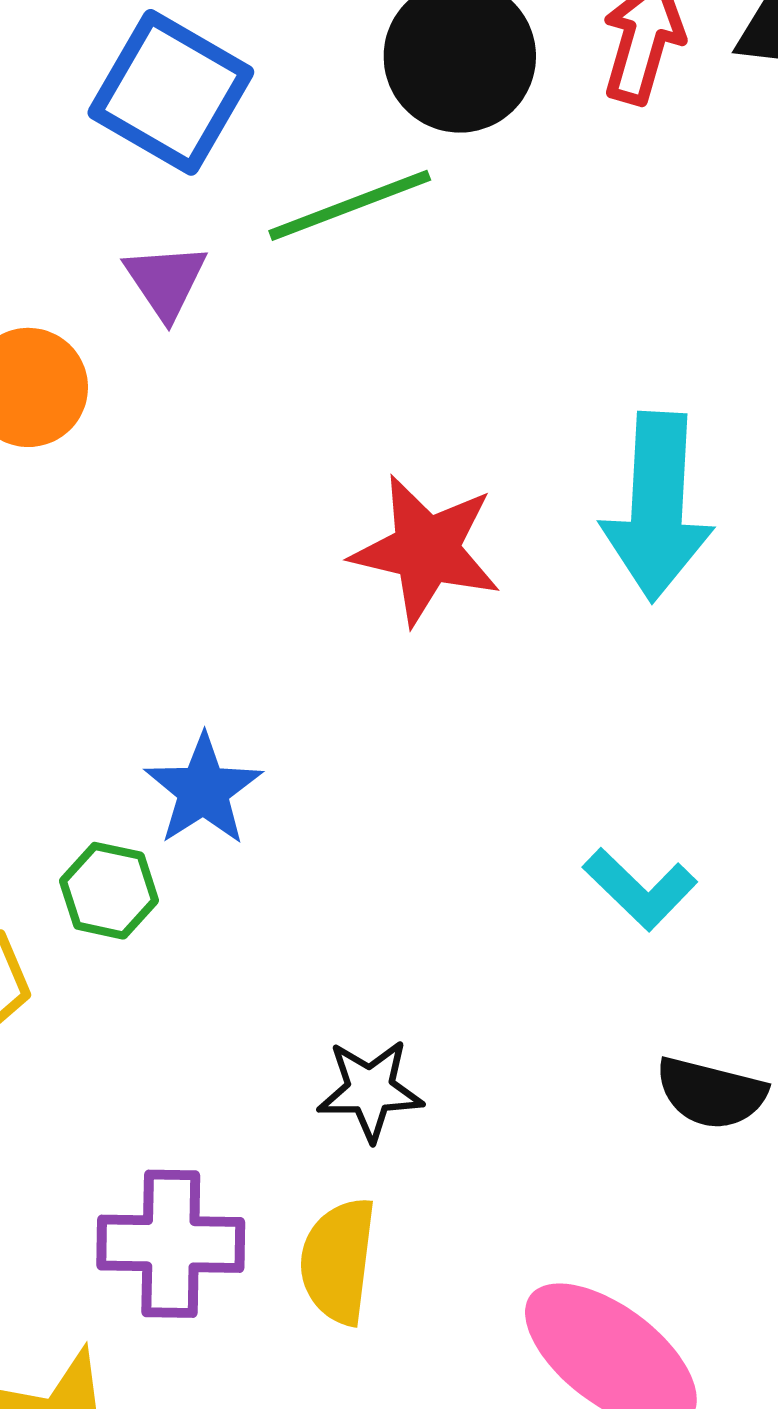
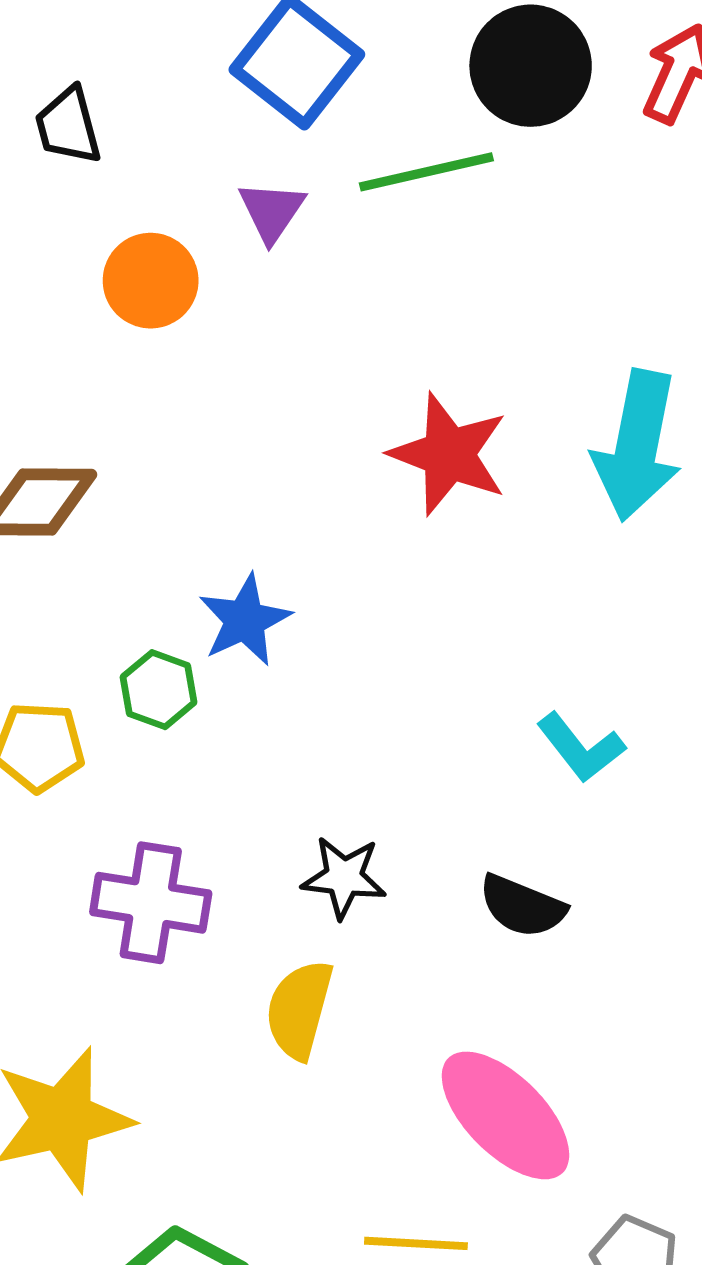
black semicircle: (711, 1093) -> (522, 906), moved
purple cross: (171, 1244) -> (151, 903), moved

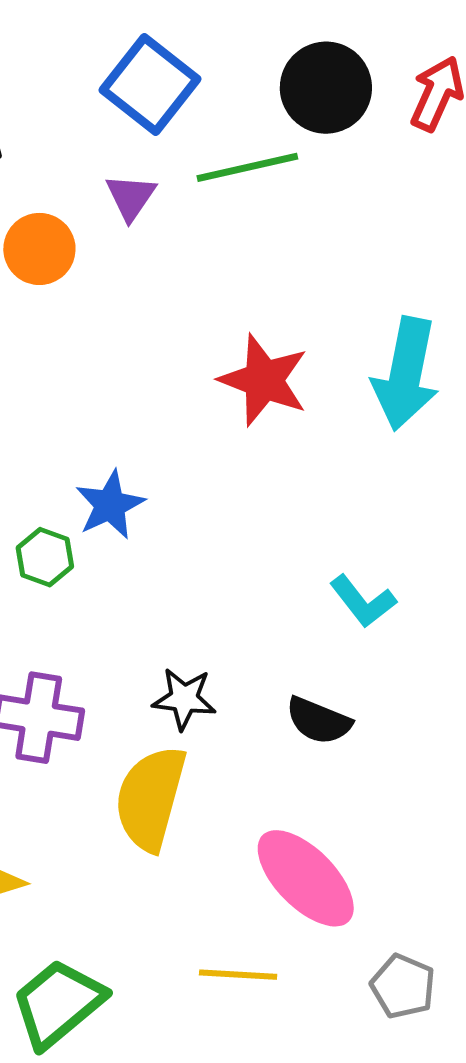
yellow semicircle: (299, 1010) -> (150, 798), size x1.4

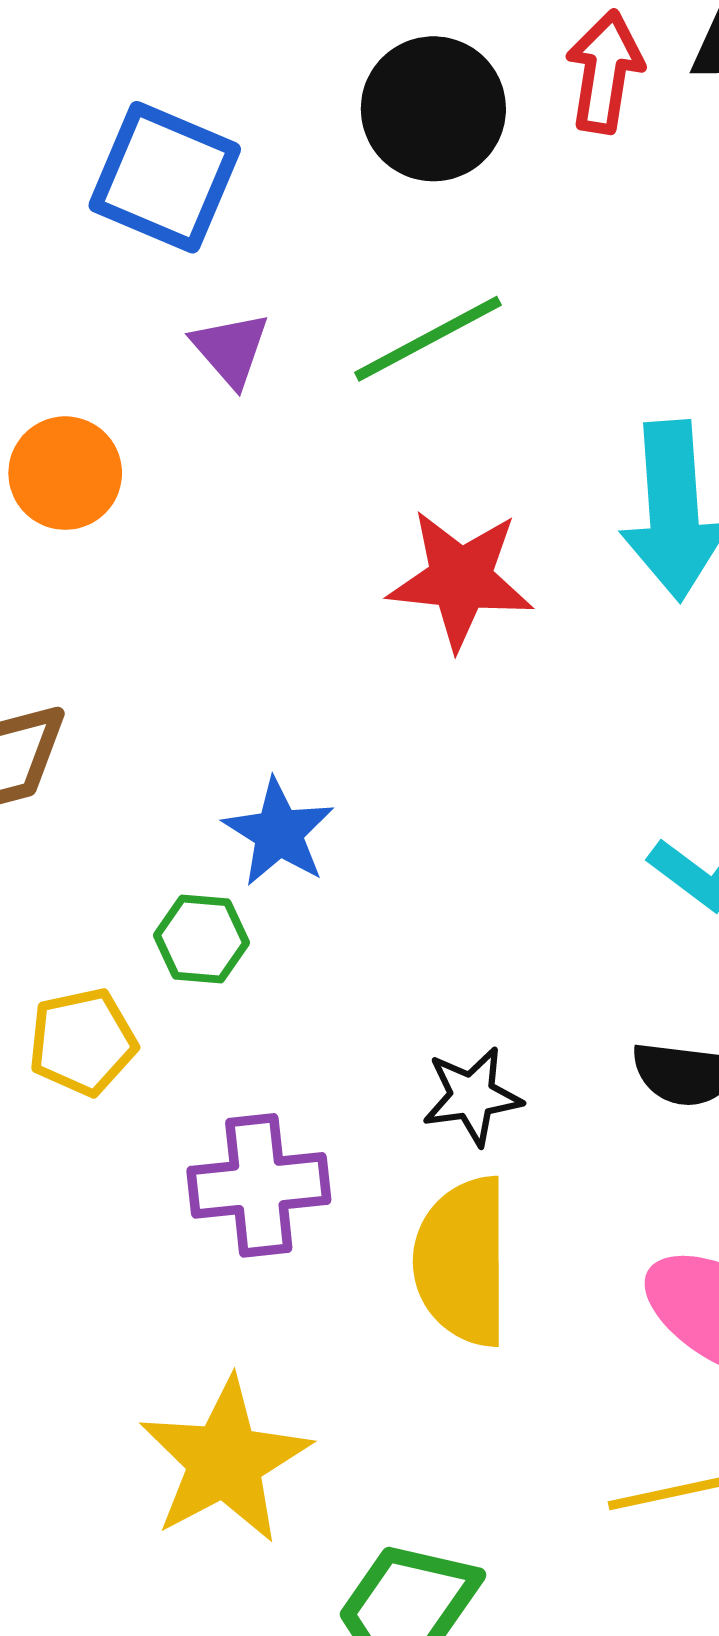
green line: (247, 167) -> (428, 339), moved
purple triangle: (131, 197) -> (231, 349), moved

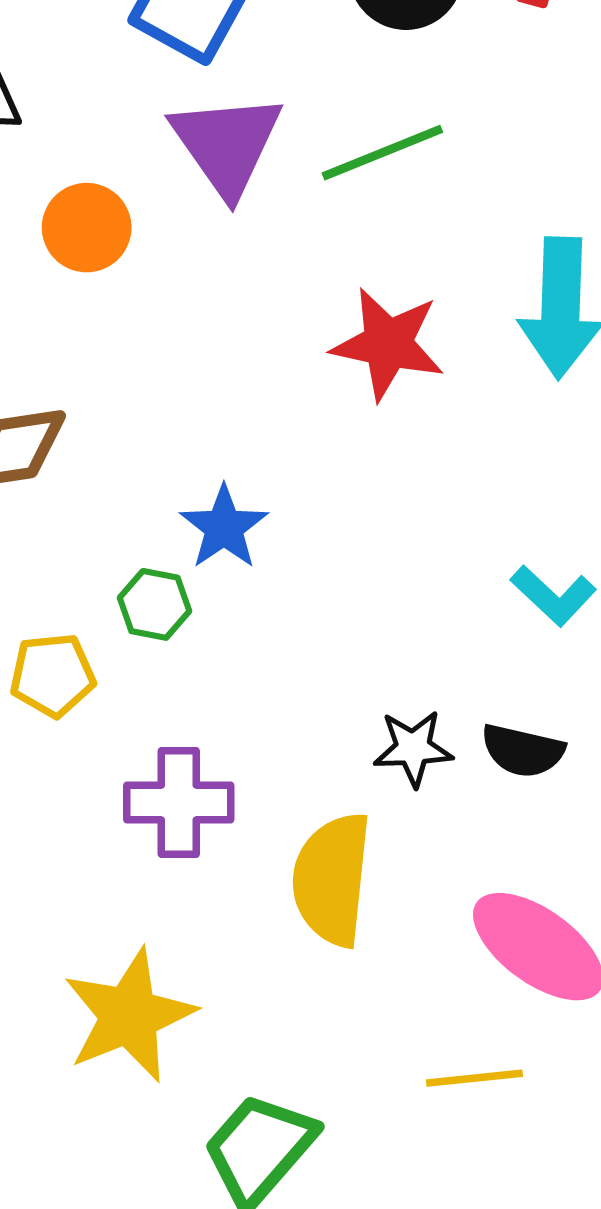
purple triangle: (231, 349) -> (227, 144), size x1.8
black star: (472, 1096) -> (413, 748), moved

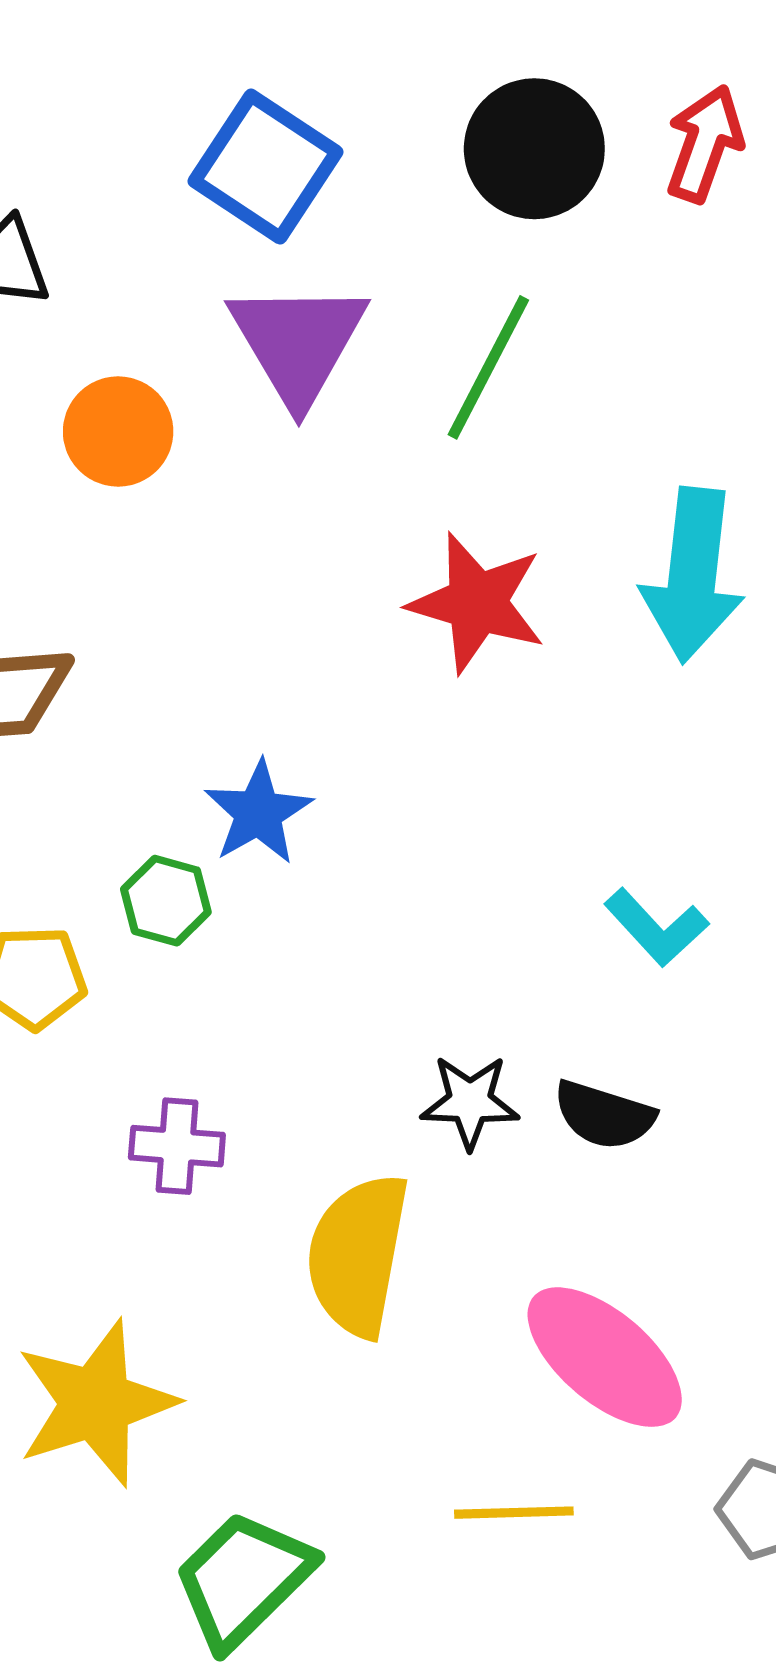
green line: (382, 153) -> (488, 367), turned -45
purple cross: (179, 802) -> (177, 1146), size x0.7

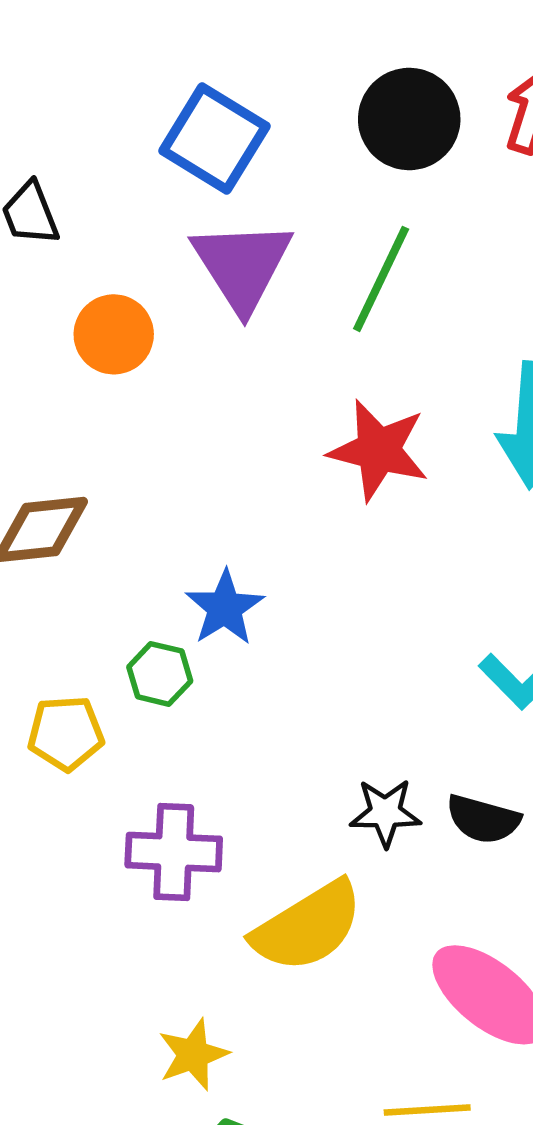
purple cross: (177, 1146) -> (174, 852), size x1.4
yellow semicircle: (358, 1255) -> (308, 927), turned -130
yellow star: (96, 1403) -> (193, 1055), moved, size x0.6

